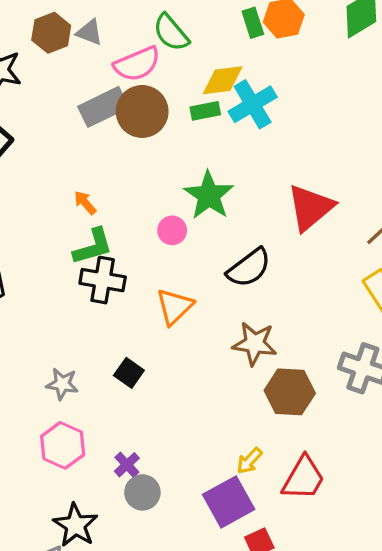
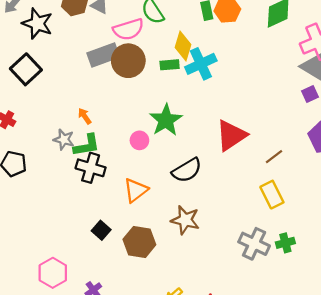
yellow diamond: (223, 80) -> (183, 46), turned -72
gray star: (62, 384) -> (64, 140), moved
brown hexagon: (290, 392) -> (139, 242), moved

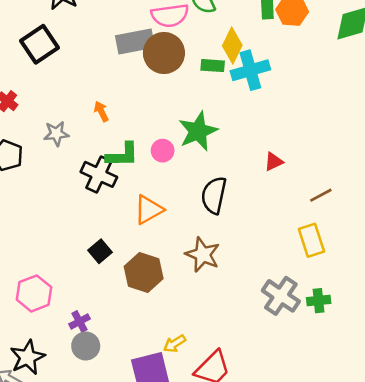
red triangle: (231, 135) -> (274, 162), size x0.5
gray star: (64, 140) -> (56, 134), moved, turned -30
green L-shape: (87, 145) -> (122, 155), moved
black semicircle: (187, 170) -> (214, 195), turned 124

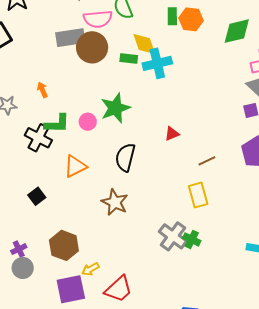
yellow diamond: (232, 46) -> (144, 44), turned -48
brown hexagon: (144, 272) -> (64, 245), moved
green cross: (319, 301) -> (192, 239), moved, turned 30

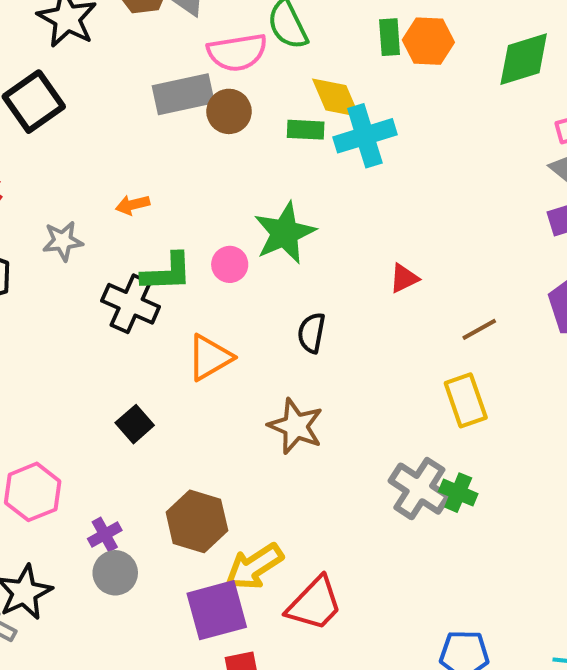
brown circle: (92, 47) -> (229, 111), size x0.7
orange arrow: (42, 90) -> (133, 205), turned -77
black semicircle: (125, 157) -> (311, 333), size x0.7
yellow arrow: (90, 269) -> (254, 567), size x1.6

